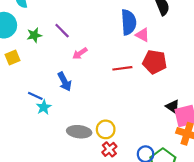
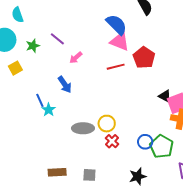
blue semicircle: (129, 22) -> (116, 25), turned -35
pink triangle: (142, 35) -> (120, 41), moved, size x1.5
red pentagon: (155, 62) -> (144, 58), turned 30
blue line: (35, 96) -> (40, 100), turned 48

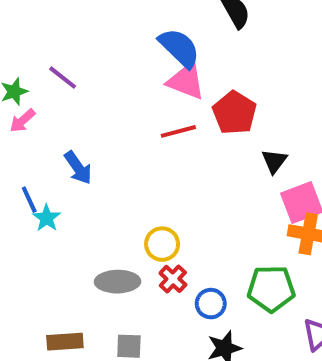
pink arrow: (76, 58) -> (23, 121), moved
black triangle: (165, 96) -> (274, 161), moved, turned 40
gray ellipse: (83, 128) -> (118, 282), moved
blue circle: (145, 142) -> (211, 304), moved
green pentagon: (162, 147) -> (271, 289), turned -30

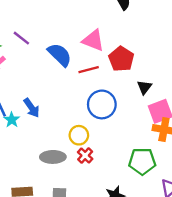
blue semicircle: (179, 48) -> (60, 55), moved
blue arrow: (78, 168) -> (32, 108), moved
blue circle: (211, 304) -> (102, 104), moved, size x1.6

